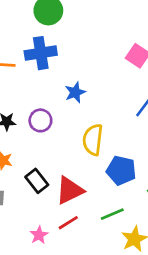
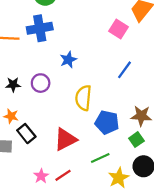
black rectangle: (37, 181) -> (26, 134), moved
red line: (68, 223) -> (63, 175), moved

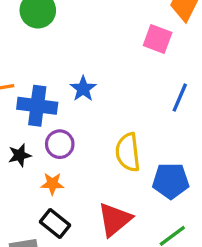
blue cross: (40, 28) -> (37, 106), moved, turned 30
blue star: (68, 60) -> (83, 89), moved
orange star: (11, 116) -> (52, 184), moved

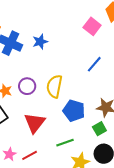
purple circle: (60, 144) -> (27, 86), moved
red triangle: (115, 219) -> (35, 123), turned -30

